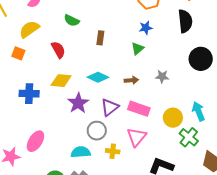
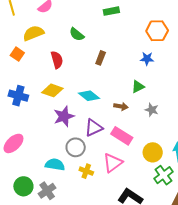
green triangle: (137, 49) -> (138, 87), moved

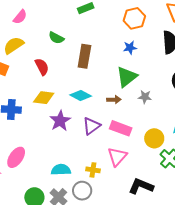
brown rectangle: (101, 58) -> (84, 56), size x1.6
green triangle: (138, 87) -> (127, 77), size x1.6
gray circle: (76, 147) -> (82, 191), moved

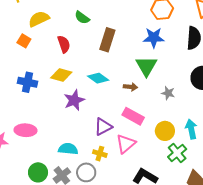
blue star: (130, 48) -> (154, 38), size x1.5
green triangle: (127, 77) -> (146, 66), turned -30
gray star: (145, 97) -> (168, 93), moved
purple triangle: (91, 126) -> (103, 127), moved
pink ellipse: (16, 157) -> (25, 130), turned 50

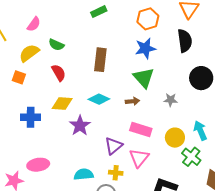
green semicircle: (82, 18) -> (56, 45), moved

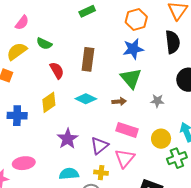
red semicircle: (59, 73) -> (57, 70), moved
yellow diamond: (62, 103) -> (49, 102), turned -40
purple star: (80, 126) -> (68, 139), moved
green cross: (191, 157) -> (177, 158), turned 30

